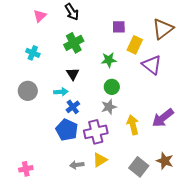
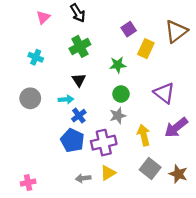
purple square: (119, 27) -> (129, 29), turned -32
purple triangle: (152, 65) -> (164, 93), moved
gray square: (139, 167) -> (150, 169), moved

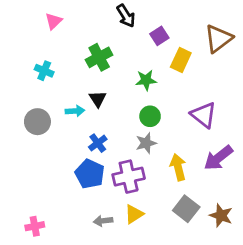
black arrow: (78, 13) -> (126, 16), moved
cyan arrow: (66, 99) -> (75, 111), moved

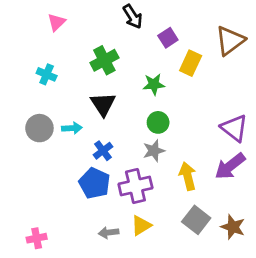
black triangle: (98, 99) -> (103, 104), size x1.4
cyan arrow: (75, 111) -> (72, 128), moved
purple triangle: (204, 115) -> (234, 128), moved

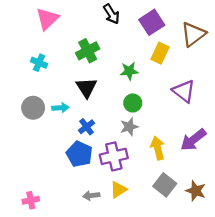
pink triangle: (56, 22) -> (47, 19), size x1.5
purple square: (168, 38) -> (152, 22), moved, size x1.5
purple triangle: (234, 128) -> (184, 91), moved

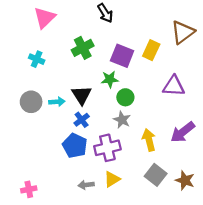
purple square: (152, 22) -> (122, 56), moved, turned -35
green star: (129, 71) -> (110, 79), moved
black triangle: (86, 88) -> (82, 95), moved
purple triangle: (184, 91) -> (174, 86), turned -35
gray star: (129, 127) -> (122, 120), turned -30

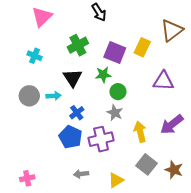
black triangle: (82, 95) -> (73, 78), moved
yellow triangle: (112, 179) -> (116, 180), moved

